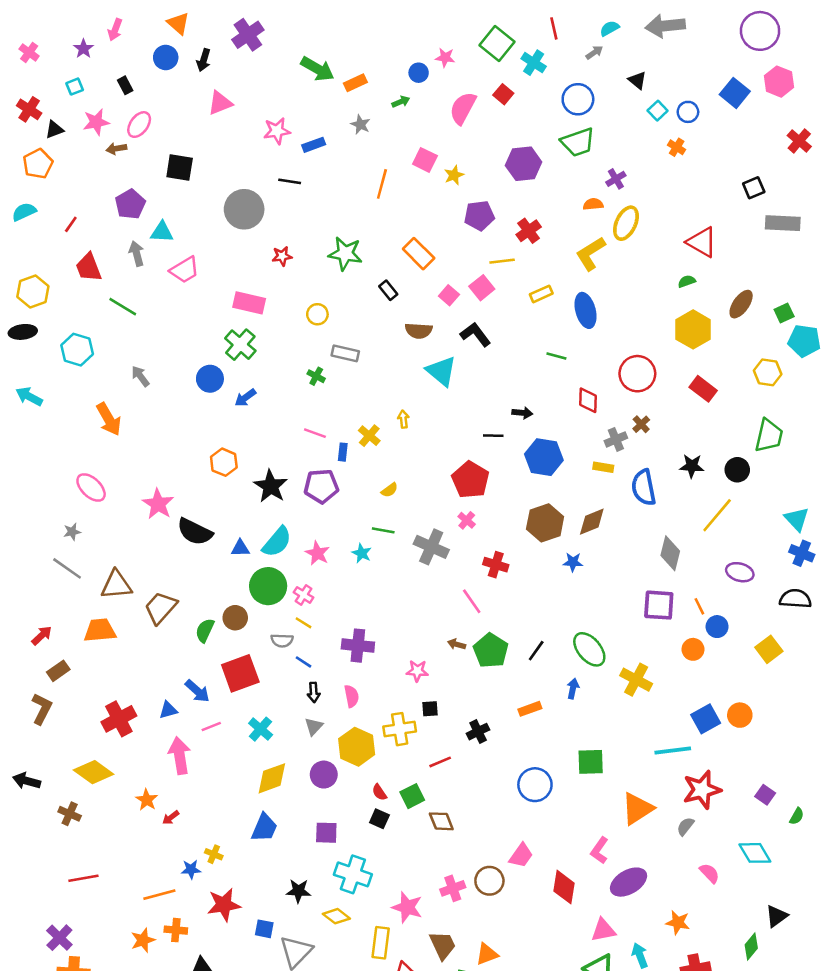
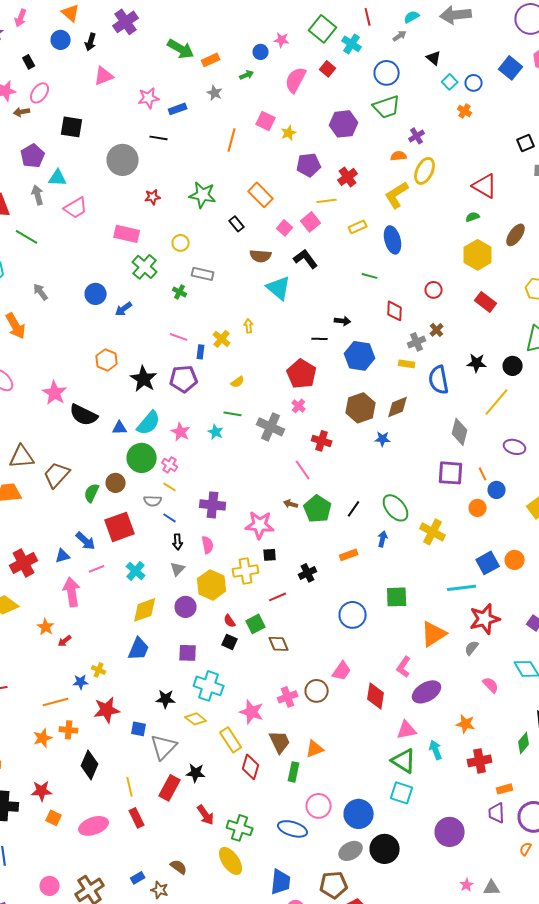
green cross: (240, 345) -> (145, 267), moved
red circle: (637, 374) -> (434, 290), size x0.6
pink star: (417, 671) -> (260, 525), size x1.6
yellow rectangle: (381, 943) -> (231, 740), turned -40

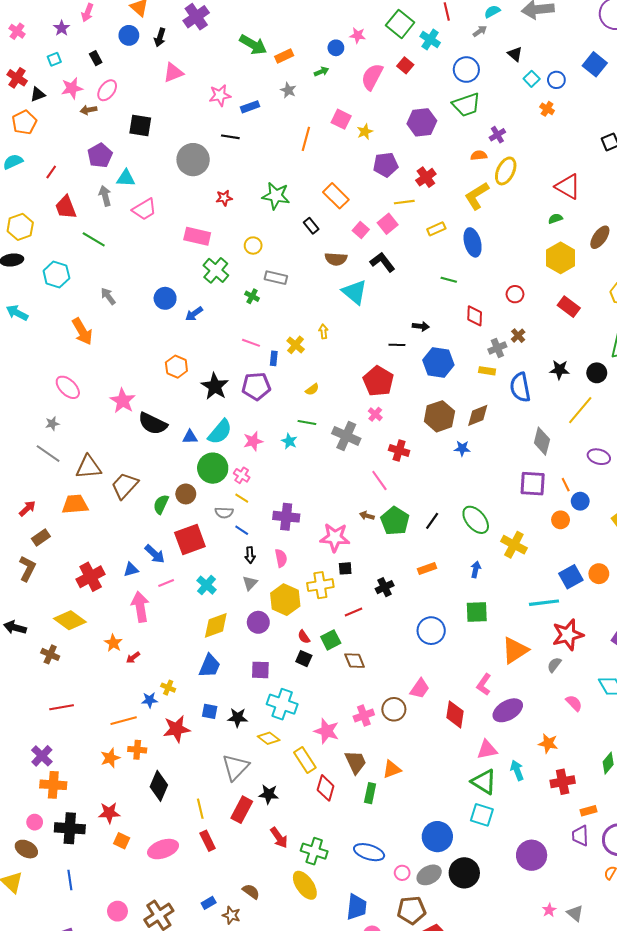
pink star: (181, 432) -> (253, 441), turned 30
blue arrow: (383, 539) -> (476, 570), moved
blue square: (139, 729) -> (210, 711), moved
pink circle: (319, 806) -> (402, 873), moved, size x0.6
gray triangle: (492, 888) -> (575, 913), turned 42

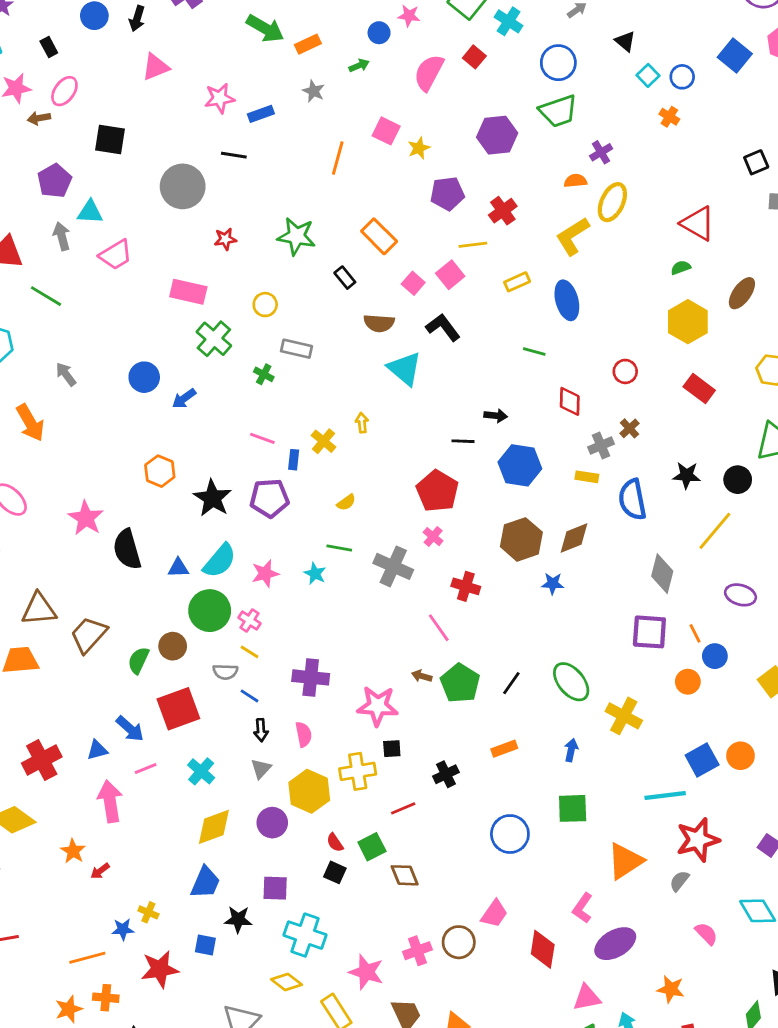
black semicircle: (153, 424) -> (127, 549), turned 48
black star: (238, 718) -> (238, 919), moved

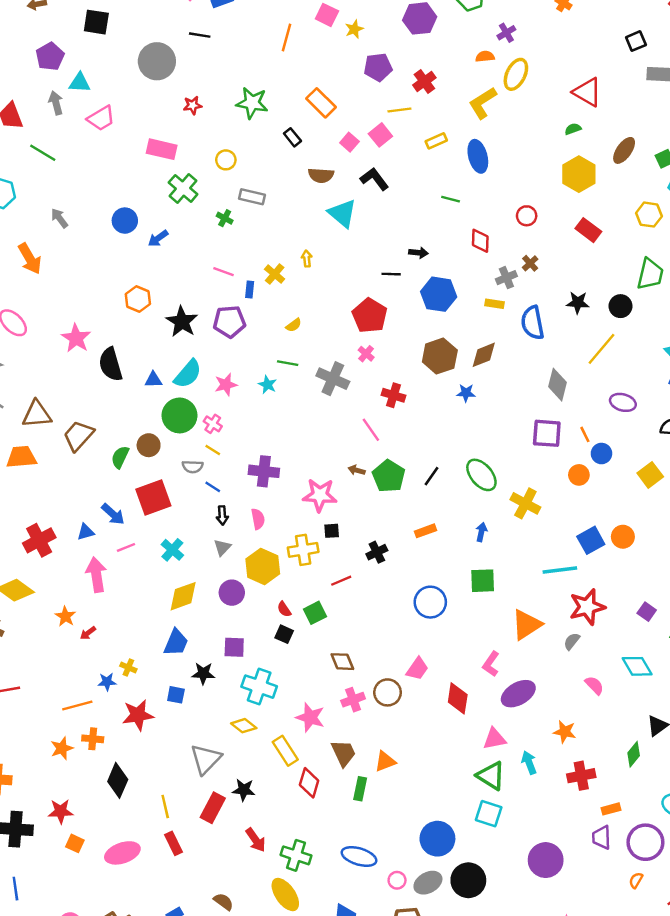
brown diamond: (405, 875) -> (342, 662), moved

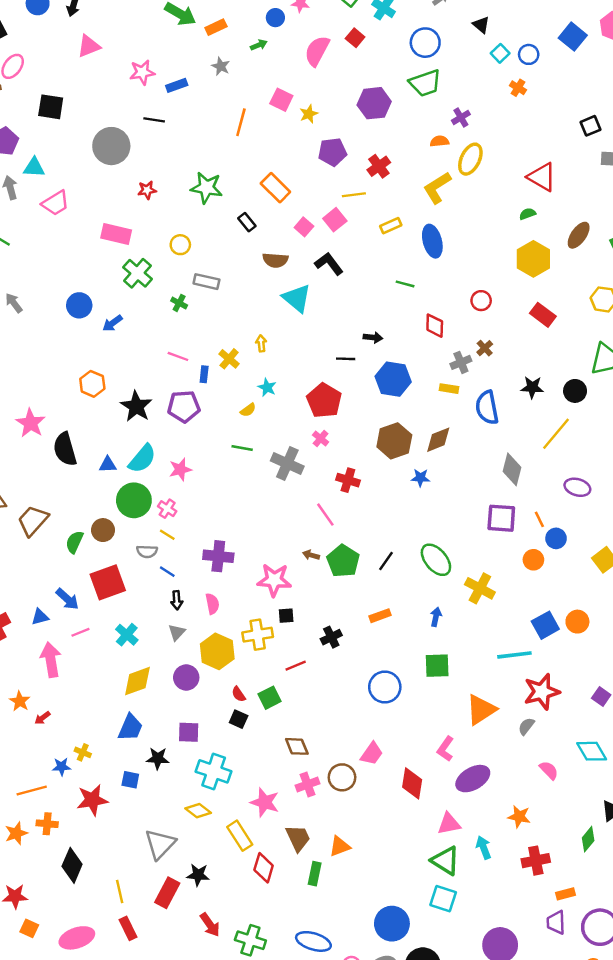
cyan star: (267, 385) -> (267, 387), moved

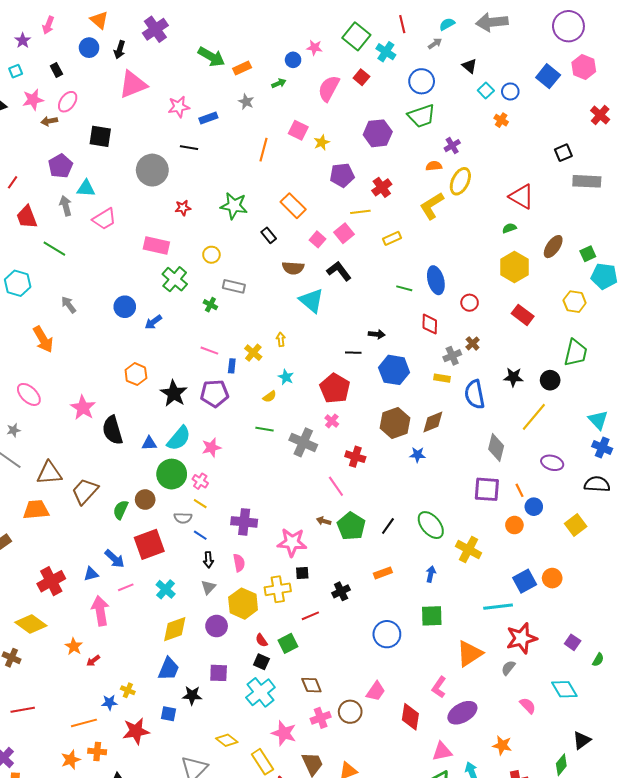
pink triangle: (89, 46) -> (133, 84), size x1.4
blue ellipse: (432, 241) -> (436, 280), moved
cyan cross: (214, 771) -> (260, 692), moved, turned 32

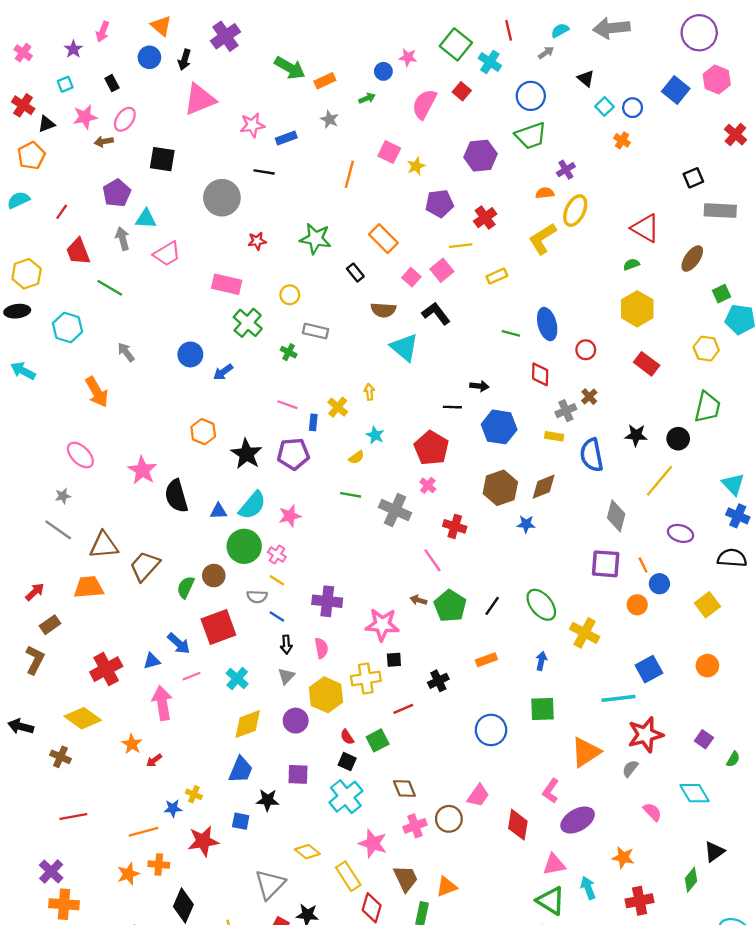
brown ellipse: (553, 247) -> (692, 259), moved
orange circle: (552, 578) -> (707, 666), moved

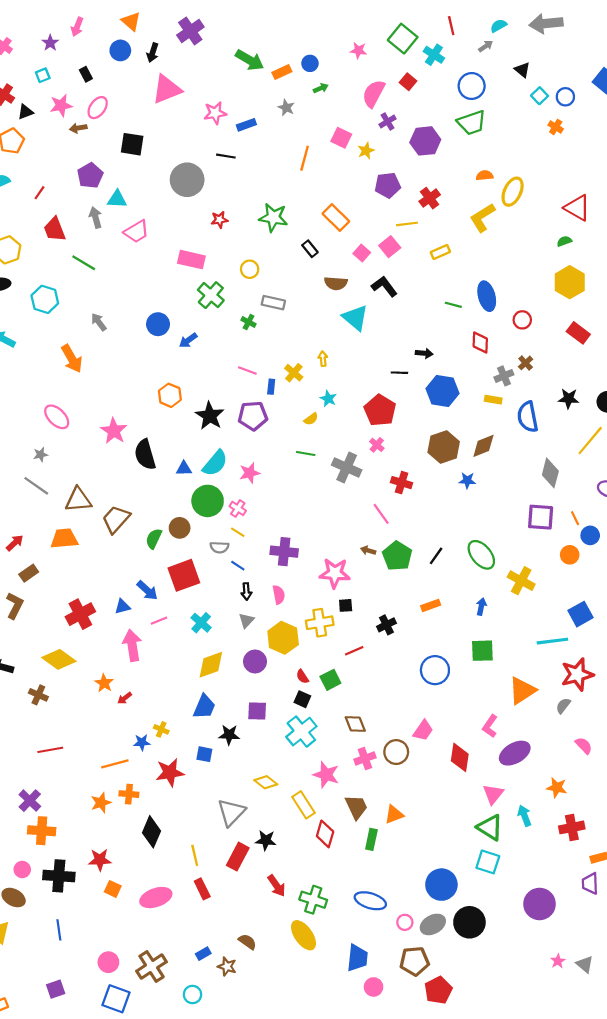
blue circle: (383, 71) -> (310, 63), moved
purple cross: (566, 170) -> (388, 122), moved
pink triangle: (554, 864) -> (493, 794), turned -40

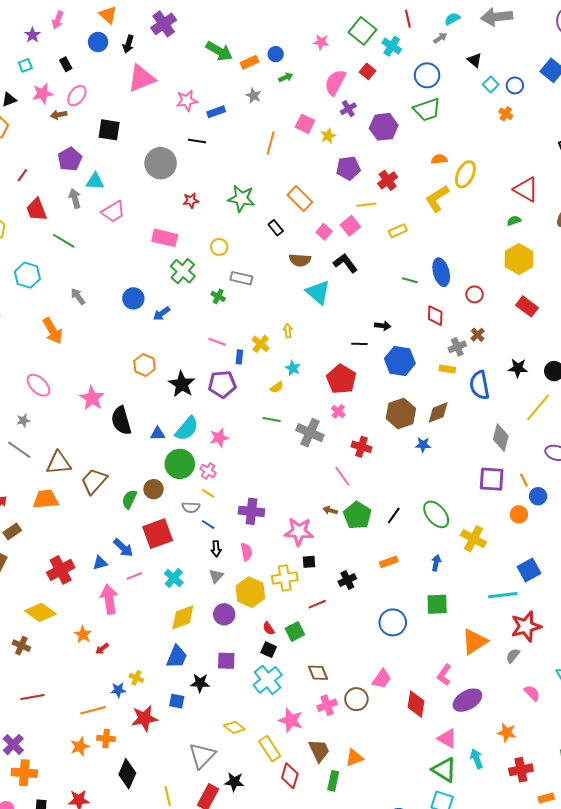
pink triangle: (493, 794) -> (447, 738), turned -40

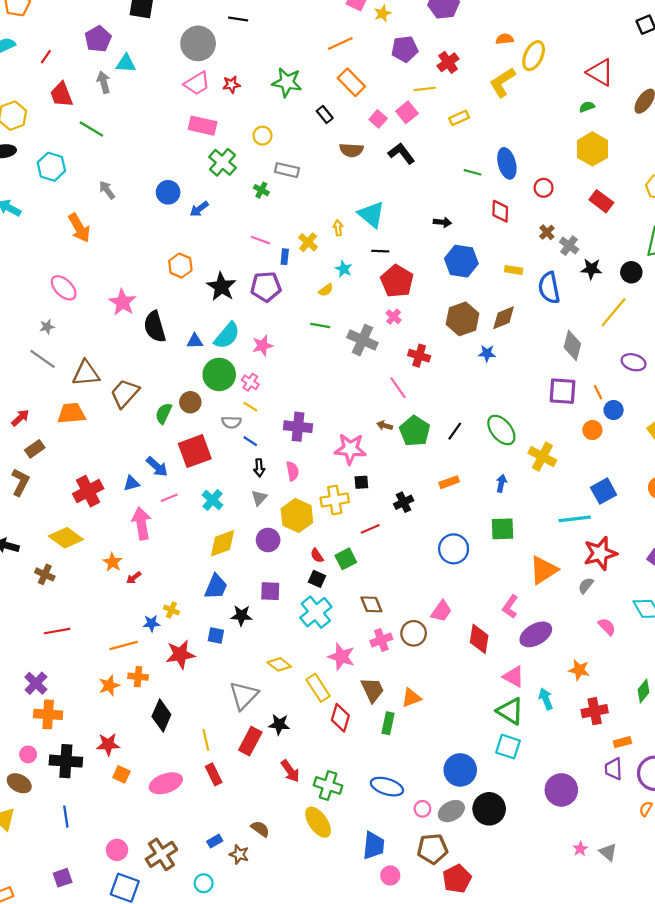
orange line: (271, 143) -> (340, 43), moved, turned 50
pink trapezoid: (113, 212) -> (197, 83), moved
cyan triangle: (318, 292) -> (371, 214), moved
black line: (359, 344) -> (380, 251), moved
gray cross: (457, 347) -> (569, 246), moved, turned -30

